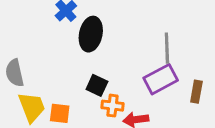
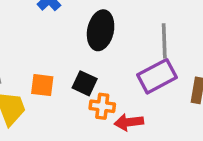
black ellipse: (91, 34) -> (101, 30), moved
orange square: (60, 113) -> (42, 85), moved

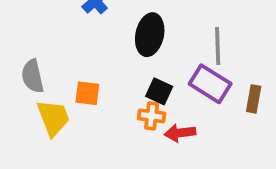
purple rectangle: (157, 76) -> (210, 84), turned 60
black square: (85, 83) -> (159, 91), moved

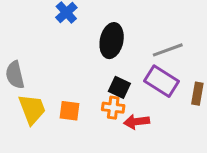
gray line: (218, 46) -> (168, 50), turned 72
orange square: (87, 93) -> (69, 111), moved

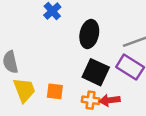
black square: (119, 87) -> (96, 72), size x1.5
orange cross: (113, 108) -> (91, 100), moved

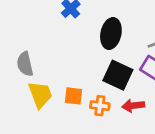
orange cross: (91, 100) -> (100, 106), moved

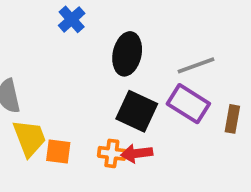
orange square: (74, 96) -> (58, 151), moved
red arrow: (133, 106) -> (137, 153), moved

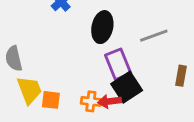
purple rectangle: (188, 104) -> (118, 64), moved, turned 36
black square: (137, 111) -> (127, 87), moved, turned 32

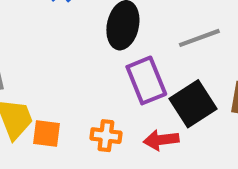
black square: (127, 87) -> (193, 104), moved
red arrow: (110, 101) -> (161, 140), moved

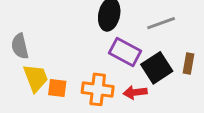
purple rectangle: (146, 80) -> (125, 52), turned -40
orange cross: (106, 136) -> (98, 89), size x1.5

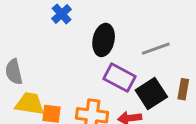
yellow trapezoid: (36, 78) -> (30, 104), turned -60

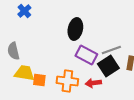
blue cross: (62, 14) -> (24, 11), moved
gray line: (156, 49) -> (111, 50), moved

